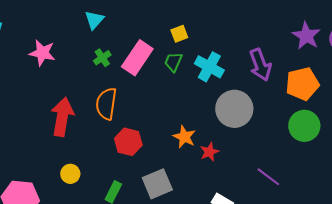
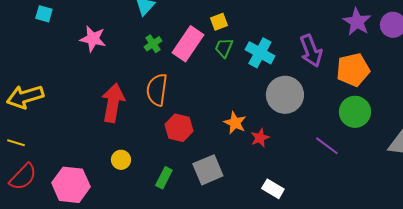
yellow square: (179, 34) -> (219, 22), moved
purple line: (268, 177) -> (327, 146), moved

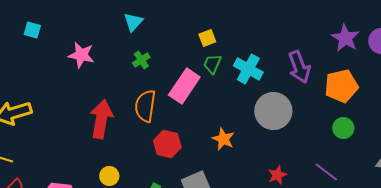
pink rectangle: (188, 44) -> (184, 86), moved
green circle: (355, 112) -> (343, 128), size x0.7
red star: (260, 138) -> (277, 175), moved
purple line: (327, 146) -> (326, 172), moved

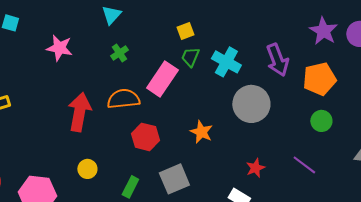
orange semicircle: (145, 106) -> (123, 99), turned 76

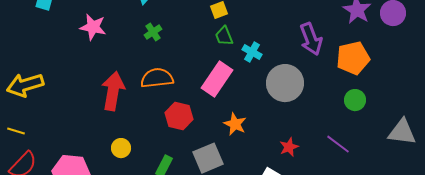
green trapezoid: (190, 57) -> (224, 36), turned -45
cyan cross: (226, 62) -> (252, 52), moved, size x0.7
pink rectangle: (162, 79) -> (217, 79), moved
orange star: (201, 132) -> (235, 124), moved

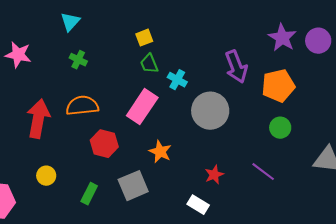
green cross: (153, 32) -> (78, 60), turned -30

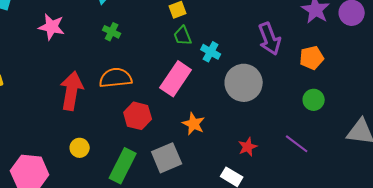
orange pentagon: (278, 86) -> (312, 58), size x0.7
green rectangle: (89, 194) -> (123, 166), size x1.6

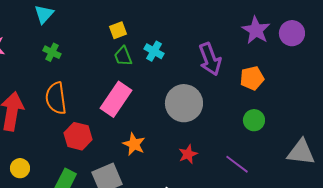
cyan cross: (211, 52) -> (154, 51), moved
orange semicircle: (116, 78) -> (56, 98), turned -92
red star: (248, 147) -> (188, 154), moved

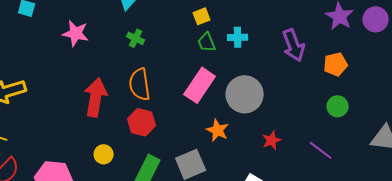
cyan cross: (154, 51) -> (238, 37), turned -30
gray circle: (184, 103) -> (245, 94), moved
red hexagon: (78, 136) -> (142, 122), moved

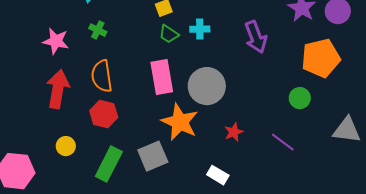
pink star: (76, 33) -> (56, 41), moved
green trapezoid: (207, 42) -> (169, 34), turned -35
orange pentagon: (336, 64) -> (321, 58), moved, size x1.6
pink rectangle: (200, 85) -> (162, 77), turned -44
orange star: (218, 130) -> (180, 122), size x1.6

